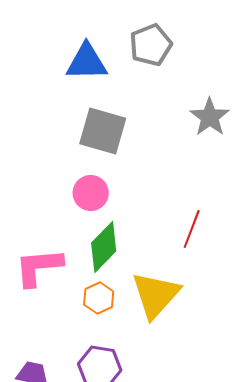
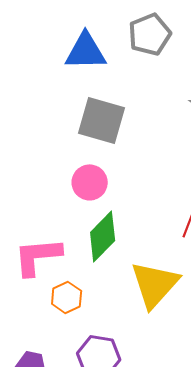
orange hexagon: (99, 298) -> (67, 297), moved

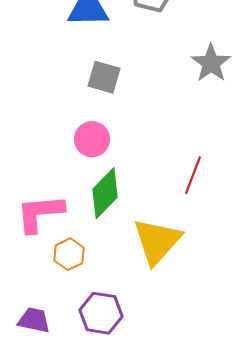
gray square: (102, 120) -> (104, 77), size x0.7

